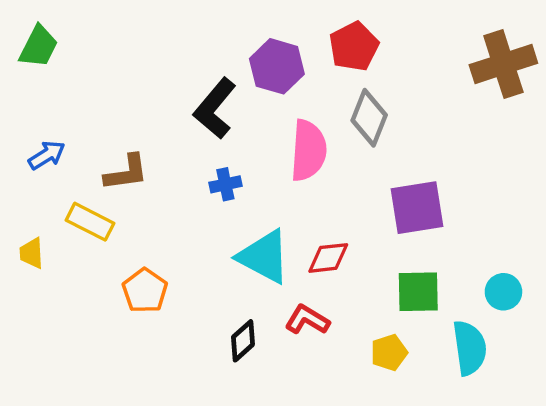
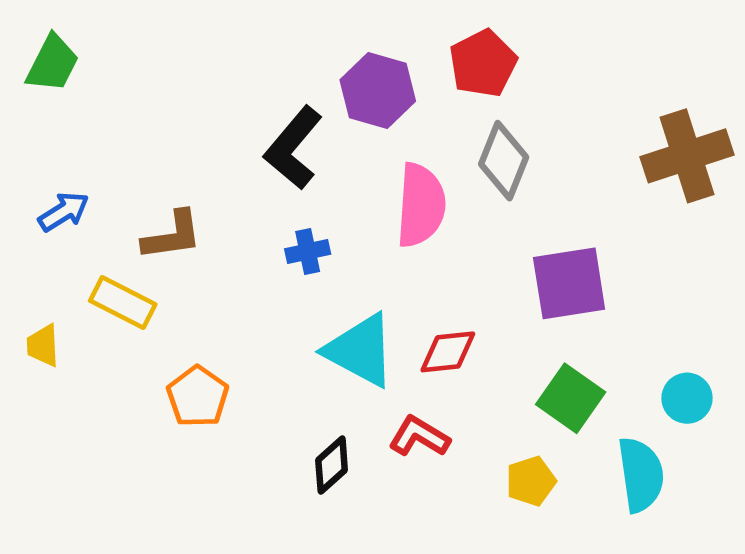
brown cross: (503, 64) -> (687, 156), moved
green square: (418, 292) -> (571, 398), turned 36

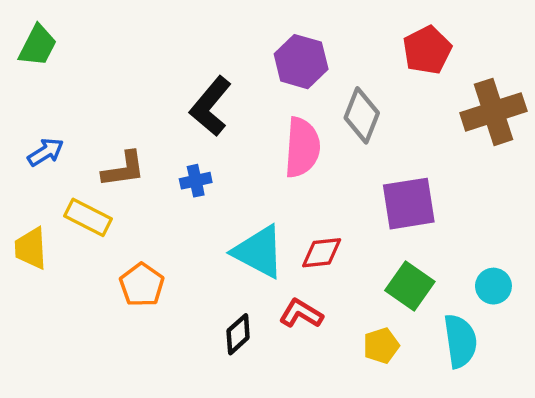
red pentagon: (483, 63) -> (427, 50), moved
purple hexagon: (378, 90) -> (301, 62), moved
blue cross: (308, 251) -> (196, 181), moved
yellow trapezoid: (43, 346) -> (31, 248), size x1.4

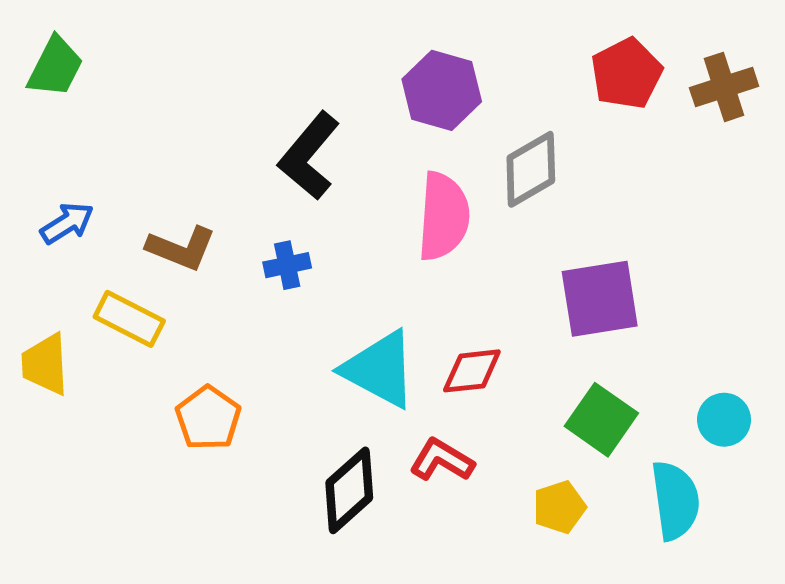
brown cross: (493, 112) -> (724, 87), moved, size x0.7
gray diamond: (362, 115) -> (531, 169), turned 38
brown L-shape: (124, 169) -> (181, 248), turned 30
black diamond: (238, 334) -> (349, 490), size x1.4

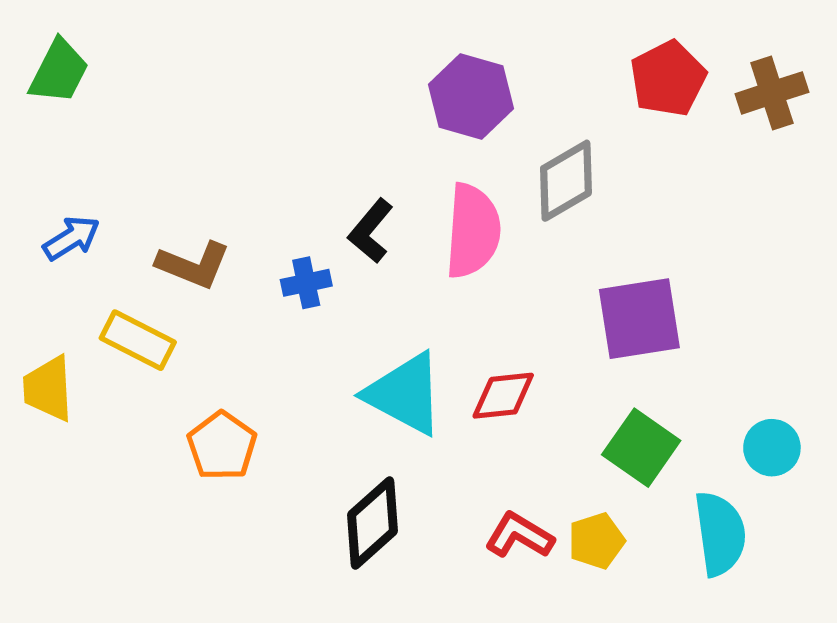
black L-shape: (309, 156) -> (371, 231), moved, size x0.7
red L-shape: (442, 460) -> (519, 535), moved

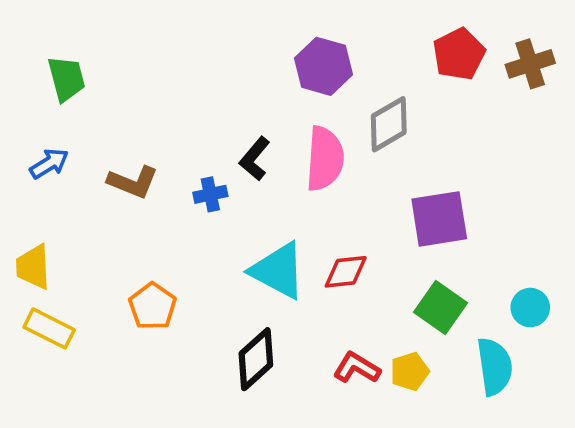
green trapezoid: (59, 71) -> (66, 79), moved, turned -42
yellow rectangle: (138, 340) -> (49, 328), moved

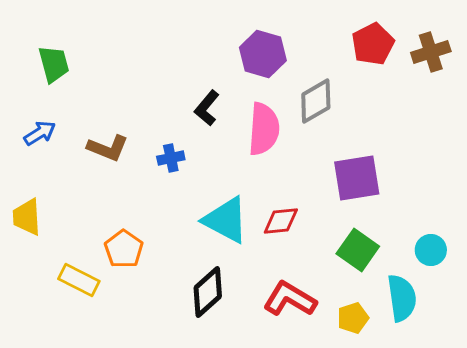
black L-shape: (255, 159) -> (207, 108), moved
yellow rectangle: (49, 328) -> (79, 280), moved
red L-shape: (357, 368) -> (290, 299), size x1.4
yellow pentagon: (410, 371) -> (353, 318), moved

